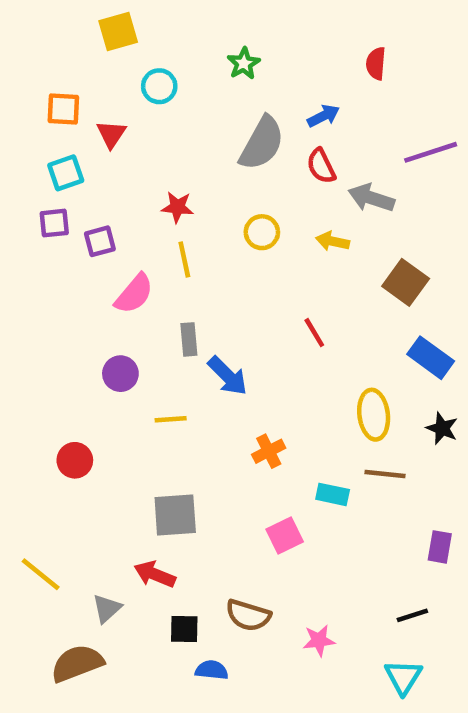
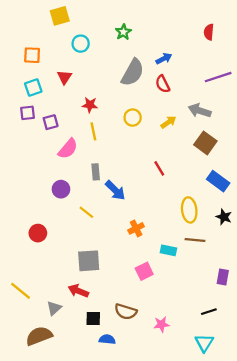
red semicircle: (376, 63) -> (209, 32), moved
red triangle: (111, 134) -> (64, 77), moved
gray arrow: (371, 198) -> (200, 111), moved
yellow arrow: (333, 241) -> (168, 122), turned 133
yellow line: (171, 419) -> (86, 212), turned 42

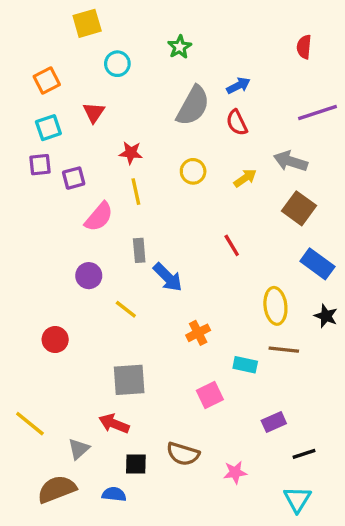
orange square: (32, 55) -> (47, 81), turned -30
purple rectangle: (223, 277) -> (274, 422), moved, turned 56
blue semicircle: (107, 339) -> (114, 494), moved

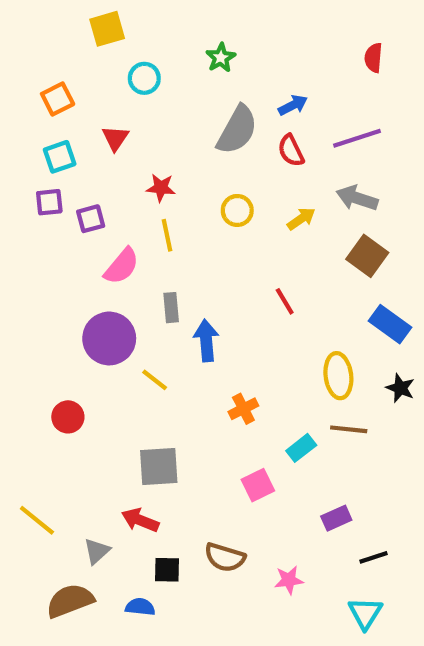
purple line: (317, 112) -> (357, 138), moved
purple circle: (89, 276) -> (109, 338), size x1.6
blue arrow: (168, 277) -> (206, 341), turned -140
cyan rectangle: (245, 365) -> (301, 448), turned -50

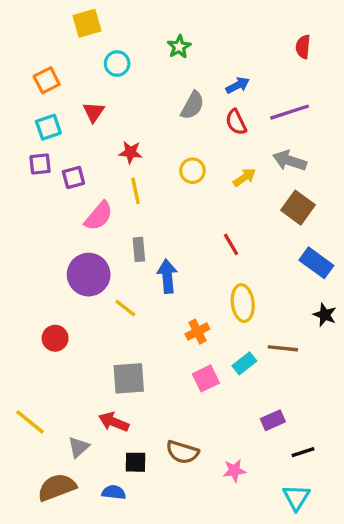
gray semicircle: (237, 130) -> (192, 105), size x0.7
yellow ellipse: (338, 376) -> (243, 303), moved
pink square: (258, 485) -> (206, 378), moved

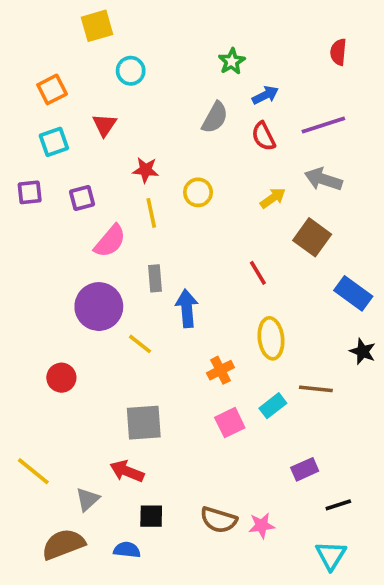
green star: (179, 47) -> (232, 61), moved
purple square: (40, 164) -> (30, 192), moved
yellow circle: (192, 171) -> (198, 192), moved
brown square: (298, 208) -> (312, 237), moved
brown semicircle: (182, 452) -> (219, 520), moved

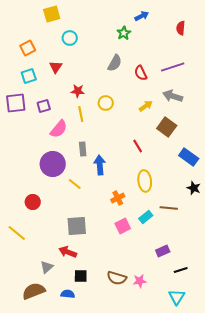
blue arrow: (265, 95) -> (142, 16), moved
purple square: (30, 192) -> (16, 103), size x1.5
yellow line: (33, 471) -> (17, 233), moved

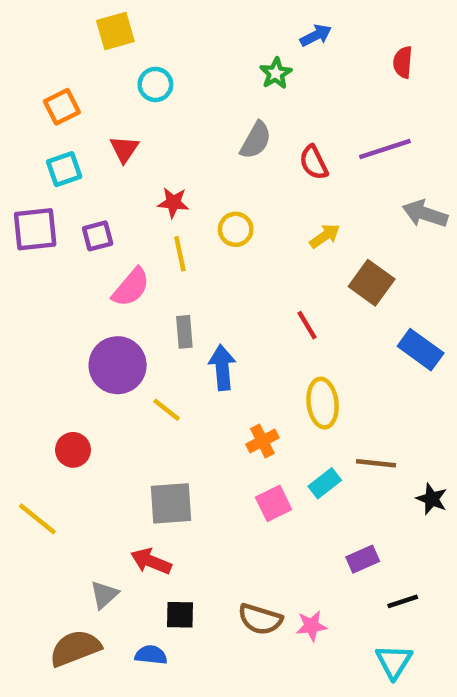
gray arrow: (173, 96) -> (425, 214), moved
black star: (194, 188) -> (432, 499), moved

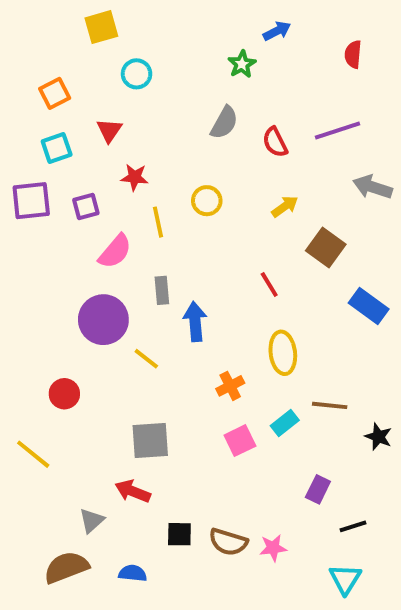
red star: (173, 203) -> (135, 177), moved
purple rectangle: (363, 559) -> (318, 489), turned -40
black square: (180, 615) -> (179, 534), moved

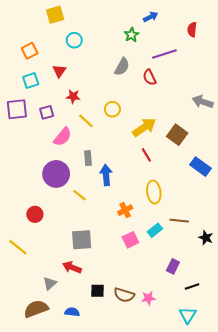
purple line: (337, 130) -> (164, 54), moved
yellow arrow: (285, 206) -> (144, 127), moved, size x1.6
yellow line: (158, 222) -> (86, 121), turned -35

